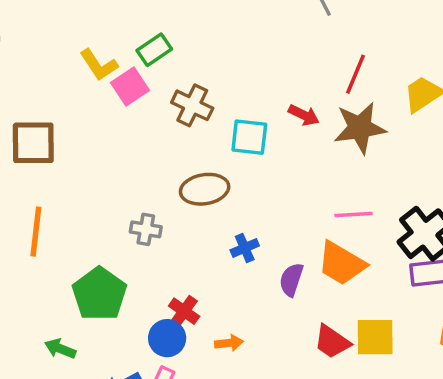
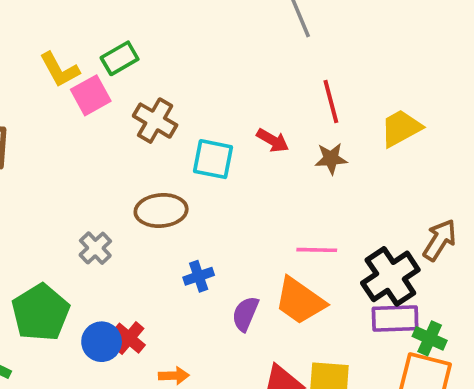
red line: (355, 74) -> (331, 101), turned -42
brown star: (360, 128) -> (331, 159), size x0.6
gray cross: (146, 229) -> (95, 248), turned 32
blue circle: (167, 338) -> (102, 342), moved

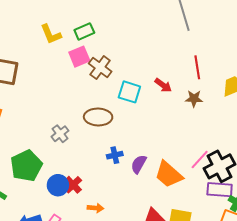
pink square: (91, 95) -> (79, 57), moved
pink line: (317, 250) -> (200, 160), moved, turned -55
purple semicircle: (245, 314) -> (139, 164), moved

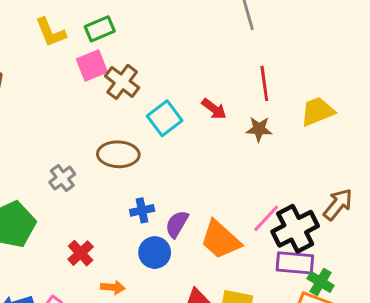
cyan square: (129, 92) -> (165, 118), turned 35
blue circle: (58, 185) -> (155, 253), moved

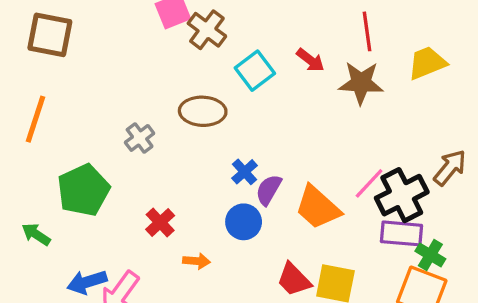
brown star: (259, 129) -> (361, 83), size x1.5
blue cross: (142, 210) -> (245, 172), moved, turned -30

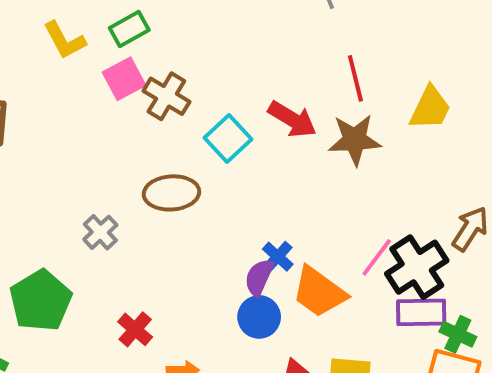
red arrow: (310, 60) -> (292, 119), size x1.4
yellow trapezoid: (427, 63) -> (430, 108), turned 144
blue cross: (245, 172) -> (278, 257), moved
blue circle: (244, 222) -> (259, 317), moved

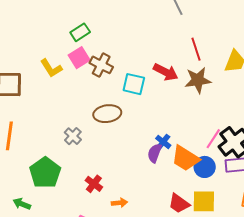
yellow L-shape: (65, 40) -> (51, 68), moved
cyan square: (228, 139) -> (134, 84), turned -30
blue circle: (259, 317) -> (205, 167), moved

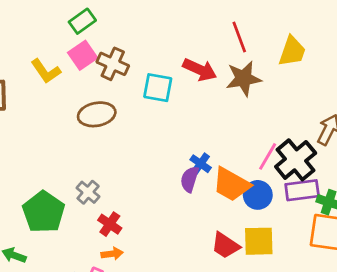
brown ellipse: (107, 114) -> (97, 114), moved
gray cross: (73, 136) -> (88, 192), moved
orange arrow: (119, 203) -> (112, 254), moved

